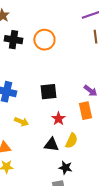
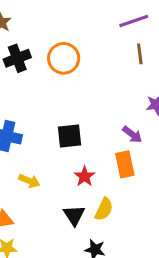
black cross: (13, 40) -> (17, 58), turned -30
black triangle: (51, 145) -> (74, 215), turned 49

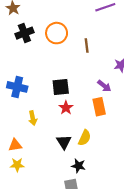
brown line: (140, 54) -> (87, 46), moved
red star: (85, 176) -> (66, 108), moved
yellow arrow: (29, 181) -> (33, 118), turned 56

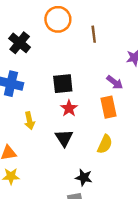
black cross: (24, 33) -> (20, 43), moved, turned -30
yellow semicircle: (85, 138) -> (105, 144), moved
black triangle: (64, 142) -> (64, 138), moved

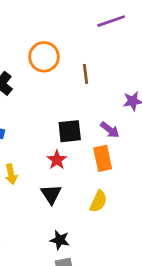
black square: (63, 84) -> (70, 131), moved
black star: (84, 178) -> (60, 240), moved

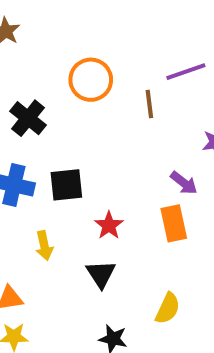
purple line: (111, 21) -> (186, 72), moved
black square: (70, 131) -> (66, 185), moved
yellow semicircle: (98, 201) -> (168, 308), moved

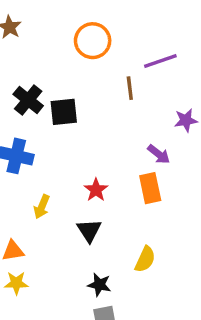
orange circle: (91, 80) -> (93, 41), moved
black square: (66, 185) -> (64, 112), moved
yellow arrow: (44, 246) -> (42, 207), turned 35

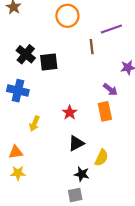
black triangle: (89, 230) -> (76, 143), moved, turned 35
black star: (99, 285) -> (82, 174), moved

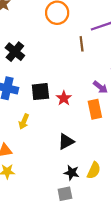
black square: (49, 62) -> (40, 92), moved
red star: (70, 113) -> (64, 98), moved
yellow semicircle: (102, 158) -> (94, 170), moved

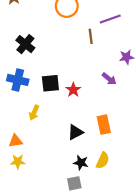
orange rectangle: (95, 109) -> (104, 125), moved

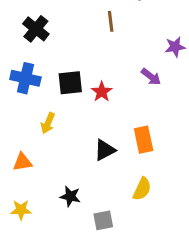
brown line: (91, 36) -> (111, 21), moved
yellow star: (18, 162) -> (21, 210), moved
black star: (81, 163) -> (70, 196), moved

